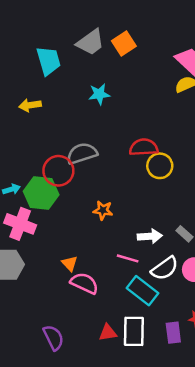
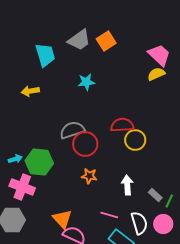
red circle: (58, 171) -> (85, 144), moved
white arrow: (150, 236) -> (127, 185), moved, turned -90
orange triangle: (70, 263) -> (62, 219), size x1.5
white semicircle: (165, 268) -> (139, 223), turned -70

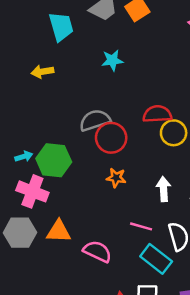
orange triangle: (62, 219) -> (59, 231), moved, turned -45

